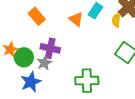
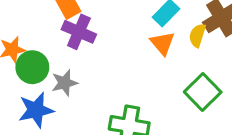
orange triangle: (76, 19) -> (162, 43), moved
purple cross: (50, 48) -> (79, 32), moved

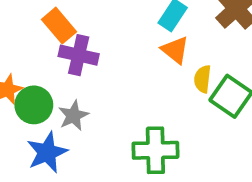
yellow semicircle: (197, 35) -> (203, 79), moved

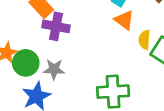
gray star: (73, 116) -> (54, 69), turned 30

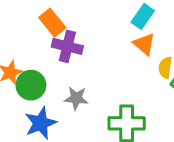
gray star: (54, 69) -> (76, 98), moved

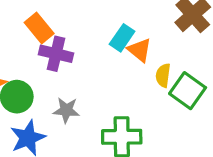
cyan rectangle: (143, 16) -> (122, 38), moved

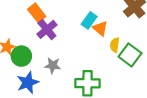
purple cross: (56, 54) -> (47, 29), turned 36

